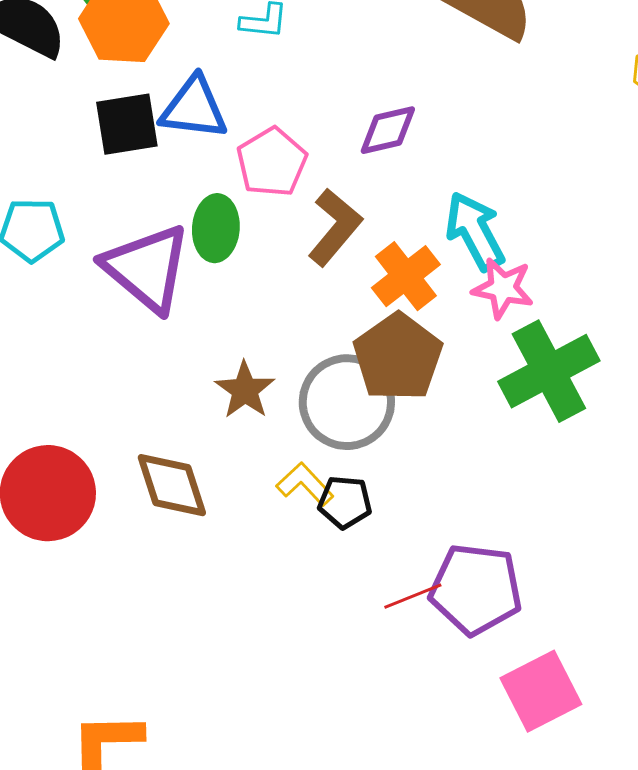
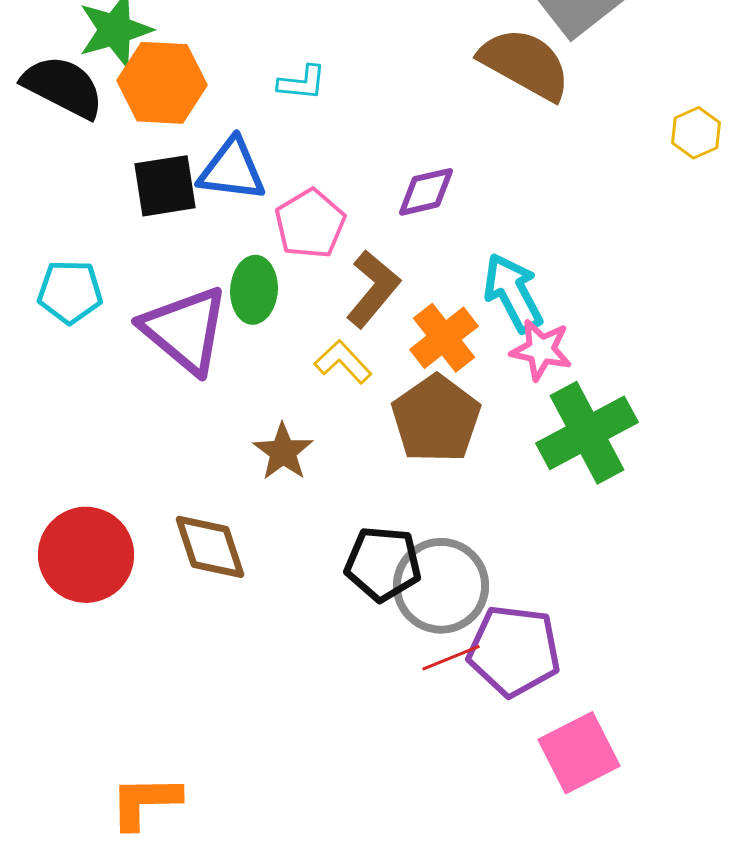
gray circle: (347, 402) -> (441, 586), moved
yellow L-shape: (305, 484) -> (343, 362), moved
black pentagon: (345, 502) -> (383, 564), size x1.4

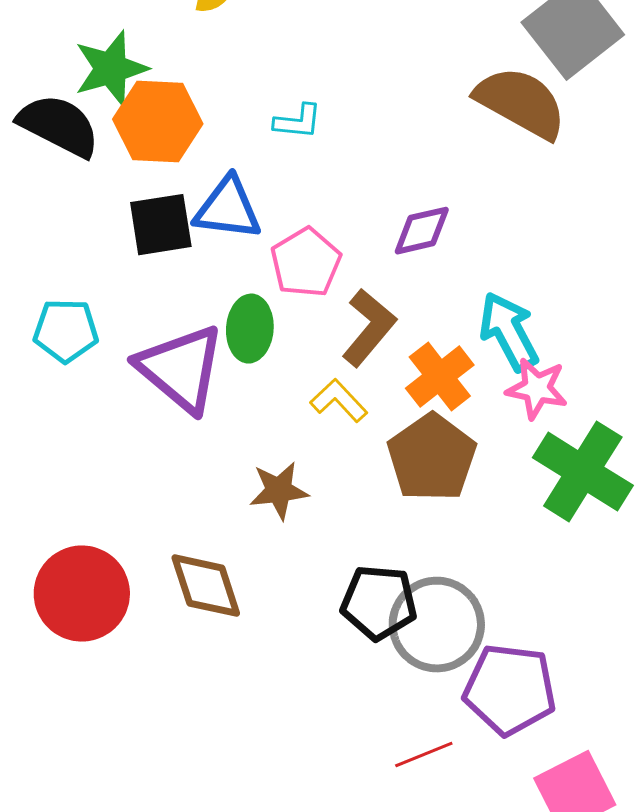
green cross: (587, 433) -> (583, 472), turned -30
brown star: (283, 452) -> (279, 491), turned 30
red line: (451, 658) -> (424, 755), moved

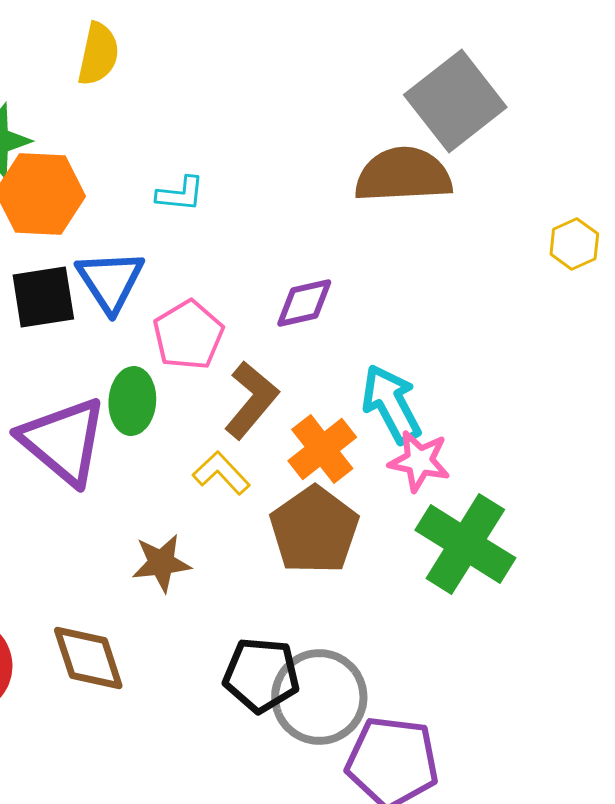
brown semicircle: (521, 103) -> (403, 175), turned -32
blue triangle: (228, 209) -> (110, 281), turned 50

